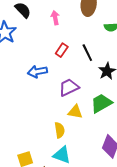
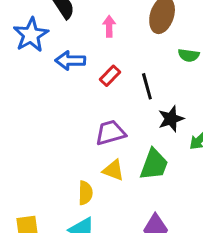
blue arrow: (37, 72) -> (70, 61), moved
green trapezoid: (101, 103) -> (154, 164), turned 130

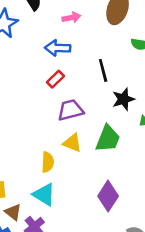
pink arrow: (109, 26) -> (71, 18), turned 78
blue arrow: (70, 61) -> (58, 48), moved
red rectangle: (110, 76) -> (56, 79), moved

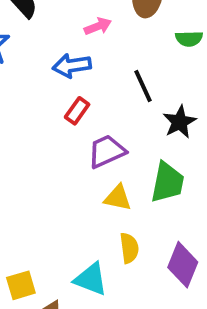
pink arrow: (71, 18) -> (98, 26), moved
yellow semicircle: (48, 162) -> (129, 248), moved

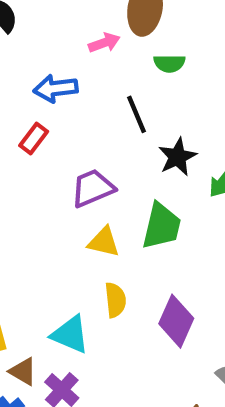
pink arrow: (98, 26) -> (104, 43), moved
green semicircle: (189, 39) -> (169, 63), moved
red rectangle: (77, 111) -> (34, 139), moved

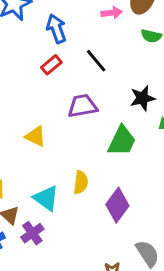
blue arrow: (56, 88) -> (56, 29), moved, turned 64
black line: (137, 114) -> (96, 61), moved, turned -30
yellow triangle: (104, 242) -> (36, 136), moved

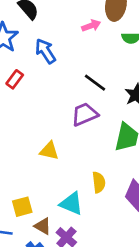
black line: (96, 61) -> (95, 83), moved
red rectangle: (51, 65) -> (15, 79), moved

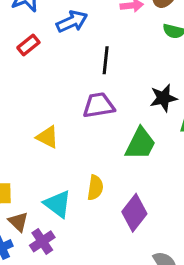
blue arrow: (45, 51) -> (72, 22), turned 85
black line: (95, 83) -> (106, 60), moved, turned 45

